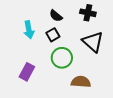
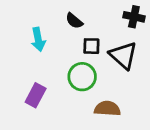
black cross: (88, 13) -> (134, 17), moved
black square: (53, 35) -> (91, 46), moved, turned 32

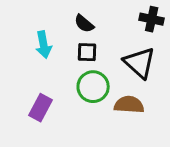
black square: (91, 46) -> (87, 52), moved
brown semicircle: (107, 109) -> (129, 105), moved

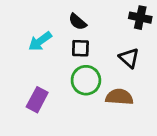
cyan arrow: (44, 45) -> (40, 41), turned 65
black triangle: (140, 63) -> (129, 58), size x0.7

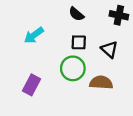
black semicircle: (78, 22) -> (76, 14), moved
black square: (80, 48) -> (79, 42), moved

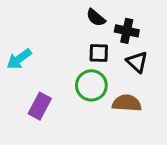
black cross: (119, 15) -> (127, 31), moved
cyan arrow: (34, 35) -> (19, 59), moved

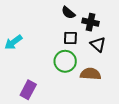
purple rectangle: (40, 106) -> (28, 90), moved

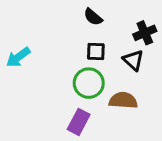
black cross: (90, 22) -> (145, 33), moved, turned -35
purple rectangle: (28, 90) -> (79, 122), moved

